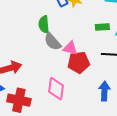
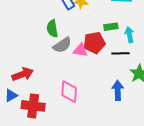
gray semicircle: (53, 42) -> (62, 45), turned -78
red pentagon: (79, 62) -> (94, 43), moved

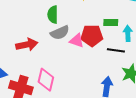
red arrow: (23, 74) -> (27, 45), moved
pink diamond: (69, 92) -> (46, 80), moved

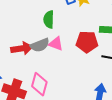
gray semicircle: (60, 33) -> (40, 45), moved
pink triangle: (77, 41) -> (56, 44), moved

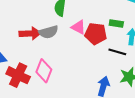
pink triangle: (56, 44) -> (78, 27), moved

